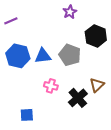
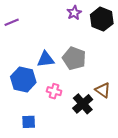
black hexagon: (96, 36) -> (102, 19), moved
blue hexagon: (18, 56) -> (23, 79), moved
brown triangle: (97, 85) -> (103, 90), turned -42

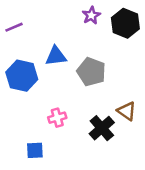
blue triangle: (46, 59) -> (56, 56), moved
blue hexagon: (23, 79) -> (22, 76), moved
pink cross: (54, 91) -> (57, 118), moved, turned -32

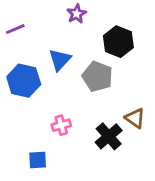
purple star: (91, 15) -> (77, 14), moved
black hexagon: (125, 23) -> (118, 42), moved
blue triangle: (56, 56) -> (60, 60), turned -40

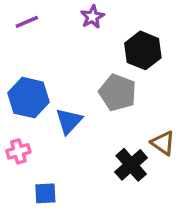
purple line: (15, 29) -> (27, 22), moved
blue triangle: (60, 60) -> (69, 121), moved
pink cross: (61, 125) -> (18, 151), moved

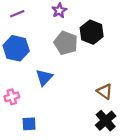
gray pentagon: (118, 93) -> (66, 43), moved
blue hexagon: (28, 98) -> (16, 48), moved
black cross: (131, 165) -> (106, 121), moved

